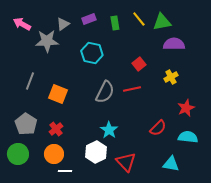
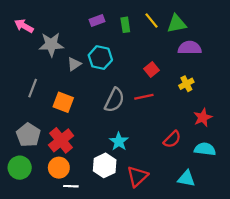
gray triangle: (63, 24) -> (74, 64), moved
red cross: (56, 129) -> (61, 140), size x1.6
red triangle: (126, 162) -> (137, 176), turned 30

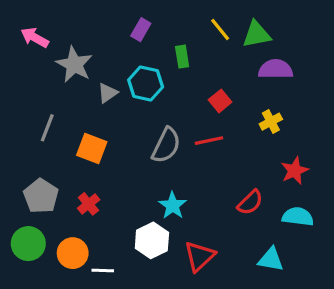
purple rectangle: (97, 20) -> (141, 30), turned -40
green rectangle: (125, 25) -> (182, 57), moved
gray star: (51, 44) -> (74, 64), turned 30
red cross: (61, 140) -> (89, 204), size x0.6
orange circle: (59, 168) -> (73, 253), moved

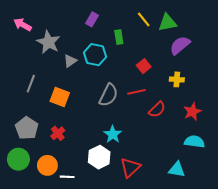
purple semicircle: (276, 69) -> (180, 45), turned -40
yellow cross: (271, 122) -> (177, 79), turned 32
red semicircle: (250, 202) -> (157, 110), moved

